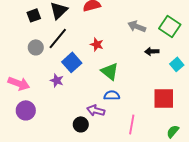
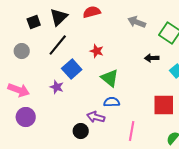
gray arrow: (137, 26) -> (137, 22), moved
gray circle: (36, 47) -> (22, 51), moved

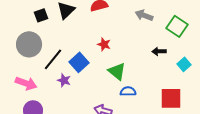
black line: (58, 45) -> (53, 59), moved
gray circle: (22, 51) -> (29, 44), size x1.6
blue semicircle: (112, 102) -> (128, 91), moved

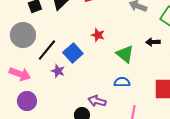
green triangle: (117, 71) -> (125, 54), moved

